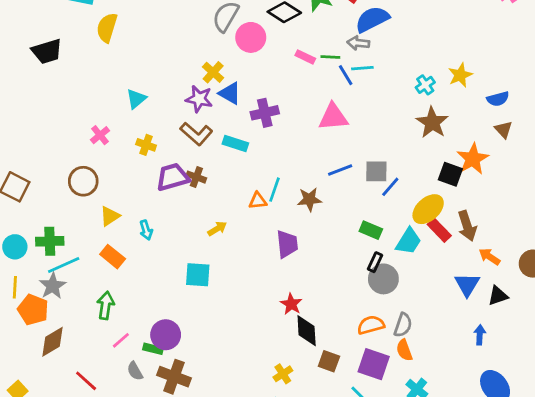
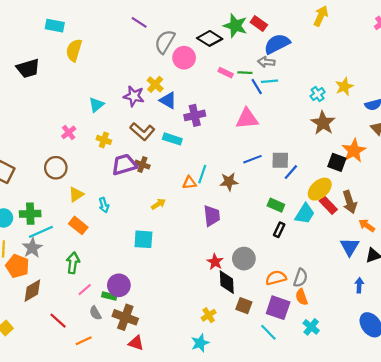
purple star: (199, 99) -> (134, 96), moved
gray circle: (383, 279) -> (244, 259), moved

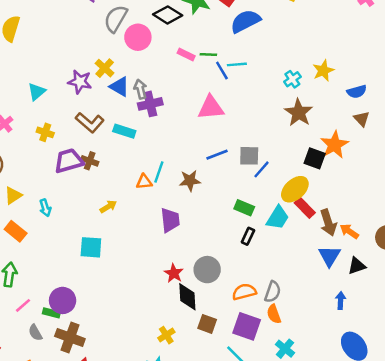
gray arrow: (266, 62) -> (140, 89), moved, turned 70
brown arrow: (350, 202) -> (328, 223), moved

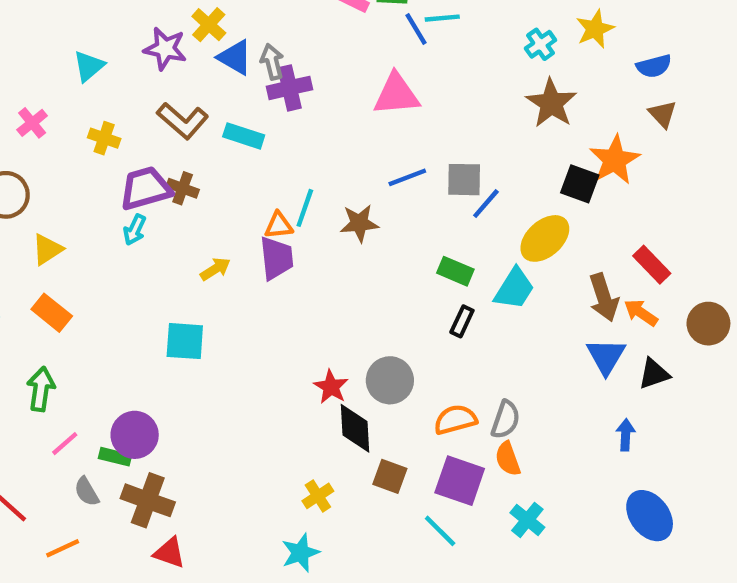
cyan arrow: (45, 208) -> (135, 230), moved, turned 42
red rectangle: (305, 208) -> (652, 265), moved
purple trapezoid: (170, 220) -> (276, 258), moved

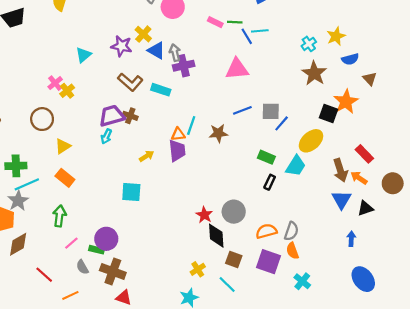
blue semicircle: (654, 66) -> (350, 59), moved
yellow cross: (104, 138) -> (67, 91), moved, turned 32
cyan line: (440, 531) -> (227, 285), moved

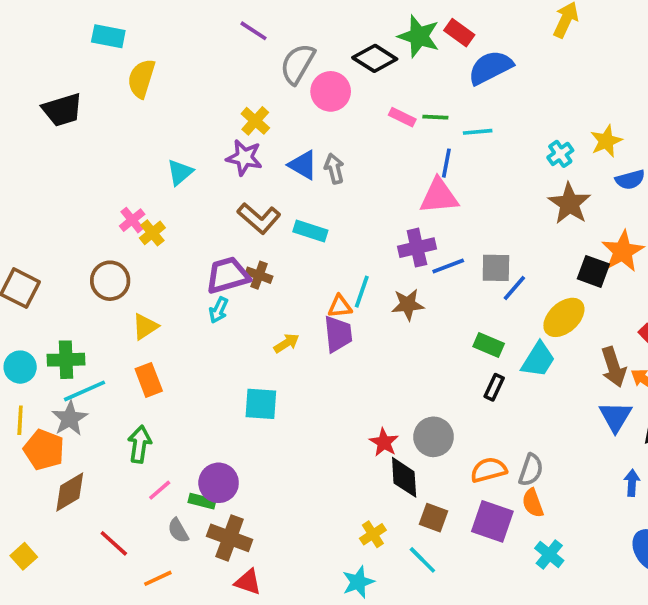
yellow cross: (143, 34) -> (255, 121), moved
blue line: (247, 36) -> (446, 163), moved, turned 42
purple cross: (184, 66) -> (417, 248), moved
orange rectangle: (65, 178) -> (149, 380), turned 30

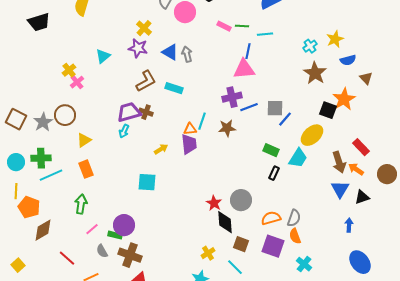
brown L-shape: (259, 218) -> (146, 81), turned -70
yellow cross: (152, 233) -> (69, 70), moved
gray star: (70, 418) -> (43, 122), moved

